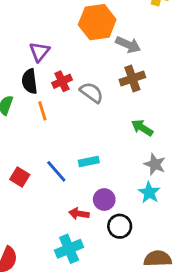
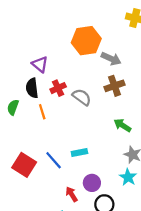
purple triangle: (39, 52) -> (40, 64), turned -30
red square: (20, 177) -> (24, 165), size x1.5
red arrow: (79, 214) -> (72, 194), turned 49

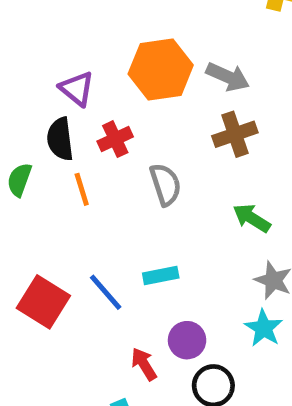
orange hexagon: (86, 41) -> (161, 70), moved
gray semicircle: (82, 97) -> (165, 185), moved, turned 36

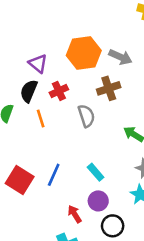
brown cross: (235, 134) -> (109, 88), moved
black semicircle: (60, 139) -> (29, 91), turned 30
cyan rectangle: (161, 276) -> (96, 172), moved, turned 60
blue line: (106, 292) -> (54, 175), turned 65

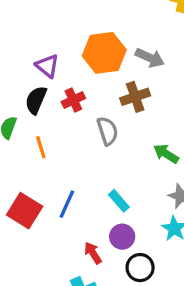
orange line: (41, 118) -> (41, 147), moved

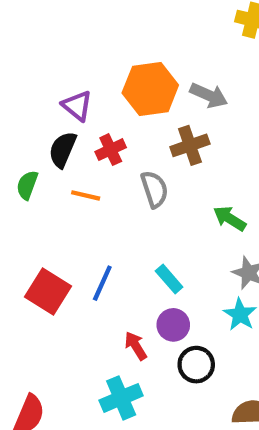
orange line: (41, 147) -> (86, 195), moved, turned -60

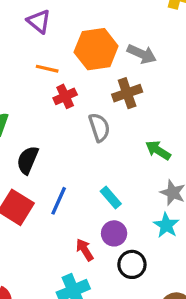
purple triangle: (77, 106) -> (39, 21), moved
black semicircle: (63, 150) -> (28, 160), moved
orange line: (86, 195) -> (47, 69), moved

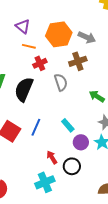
purple triangle: (39, 21) -> (23, 26), moved
black semicircle: (28, 160) -> (24, 89), moved, size x1.4
purple circle: (114, 233) -> (81, 142), moved
black circle: (132, 264) -> (72, 166), moved

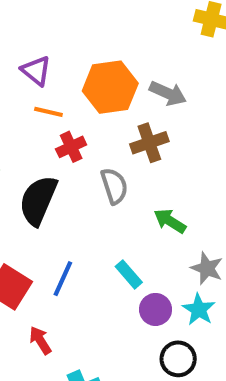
green arrow: (97, 96) -> (170, 221), moved
red arrow: (52, 157) -> (40, 340), moved
black circle: (72, 166) -> (178, 359), moved

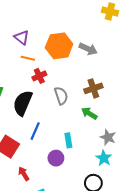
brown cross: (149, 143) -> (93, 88), moved
cyan rectangle: (129, 274) -> (68, 140), turned 32
blue line: (63, 279) -> (35, 131), moved
purple circle: (156, 309) -> (56, 158), moved

